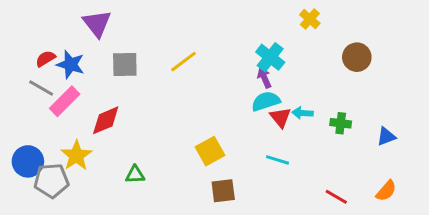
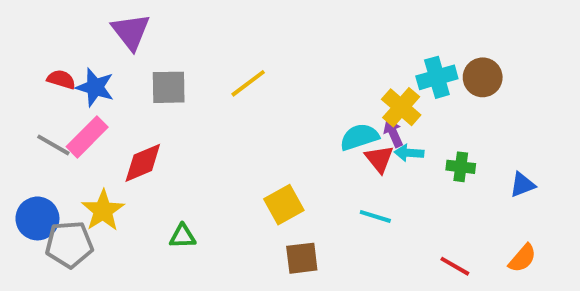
yellow cross: (310, 19) -> (401, 107), moved, size x1.4
cyan cross: (270, 57) -> (437, 77), moved, turned 36
red semicircle: (46, 59) -> (61, 79), turned 48
purple arrow: (264, 78) -> (393, 133), moved
gray line: (41, 88) -> (53, 145), moved

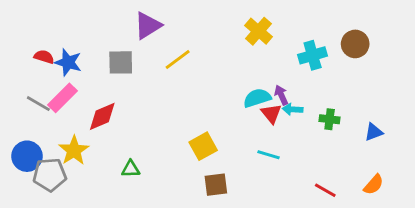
purple triangle: (131, 32) -> (148, 25), moved, turned 36
brown circle: (483, 77) -> (355, 44), moved
yellow cross: (401, 107) -> (259, 31), moved

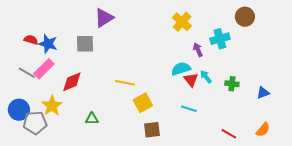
brown circle: (355, 44) -> (245, 17), moved
yellow line: (178, 60) -> (125, 83), moved, turned 48
purple arrow: (281, 95) -> (198, 50), moved
cyan arrow: (293, 109) -> (206, 77), turned 48

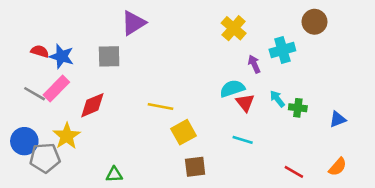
cyan arrow: (206, 77) -> (277, 99), moved
green triangle: (92, 119) -> (114, 175), moved

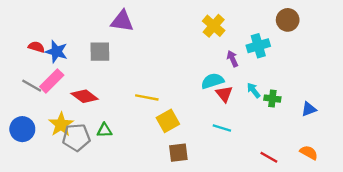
purple triangle: (133, 23) -> (122, 21), turned 40
red diamond: (92, 105) -> (85, 96), turned 60
gray pentagon: (45, 158) -> (76, 137), moved
orange semicircle: (338, 167) -> (309, 153), turned -102
green triangle: (114, 175) -> (104, 130), moved

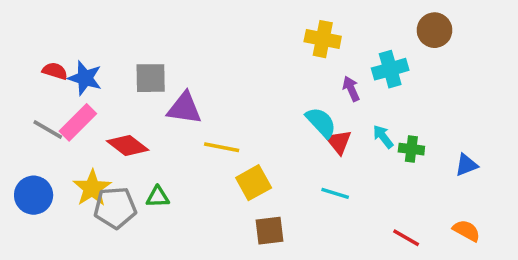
purple triangle: (122, 21) -> (184, 108), moved
yellow cross: (214, 26) -> (323, 39), turned -30
cyan semicircle: (212, 81) -> (321, 122), turned 65

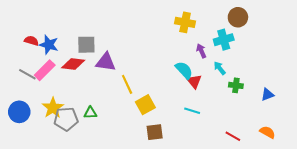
brown circle: (434, 30) -> (238, 17), moved
cyan arrow: (383, 137) -> (220, 68), moved
red diamond: (128, 145) -> (73, 64), moved, turned -30
yellow line: (222, 147) -> (127, 84), turned 54

